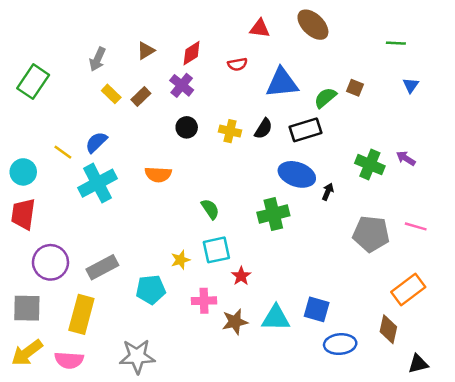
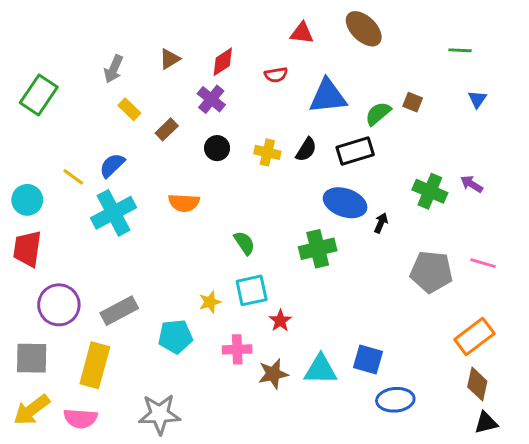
brown rectangle: (141, 96) -> (167, 129), moved
brown diamond: (388, 329) -> (477, 384), moved

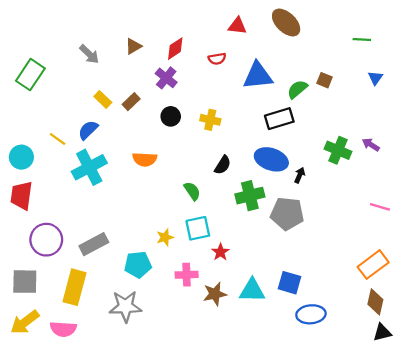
gray arrow: (114, 69) -> (89, 54), turned -70
yellow rectangle: (129, 109) -> (103, 99), moved
black semicircle: (306, 150) -> (223, 165), moved
gray pentagon: (431, 272) -> (287, 214), moved
gray star: (160, 414) -> (125, 306), moved

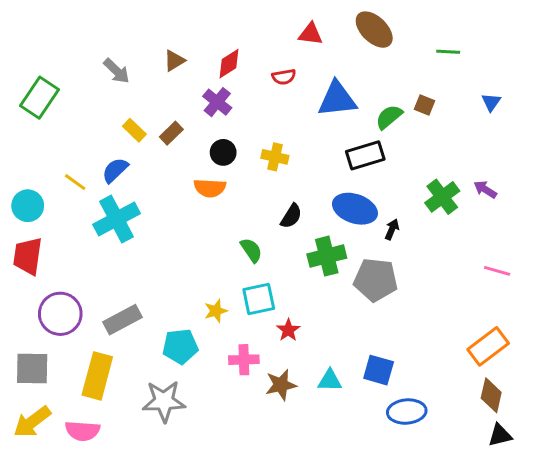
green line: (362, 39) -> (448, 52), moved
green cross: (338, 150) -> (442, 197), turned 30
orange semicircle: (145, 159) -> (210, 188), moved
cyan triangle: (252, 291) -> (330, 380), size x0.7

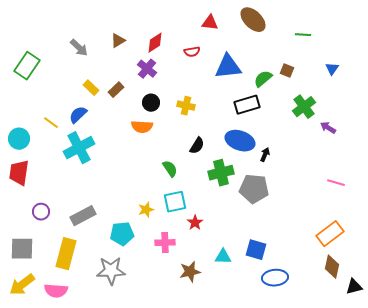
green cross: (442, 197) -> (304, 107), moved
purple circle: (60, 314) -> (41, 212), size x0.6
brown star: (281, 385) -> (190, 272), moved
black triangle: (500, 435) -> (354, 287), moved

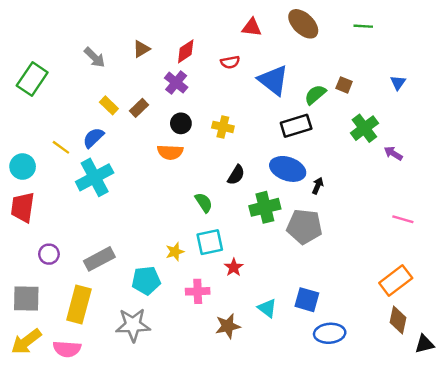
green line: (303, 35) -> (363, 26), moved
blue triangle: (228, 67) -> (273, 80), turned 44
cyan triangle: (223, 257) -> (267, 308), turned 36

